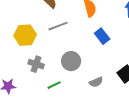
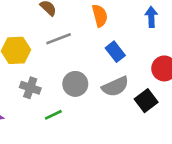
gray semicircle: (96, 82) -> (115, 86), moved, size x1.5

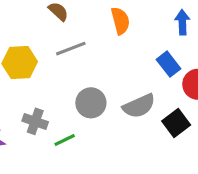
blue rectangle: (115, 52) -> (168, 64), moved
gray cross: (30, 88) -> (35, 121), moved

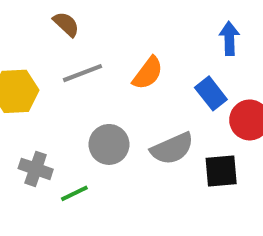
orange semicircle: (120, 21) -> (148, 73), moved, turned 52
black square: (176, 123) -> (221, 171), turned 32

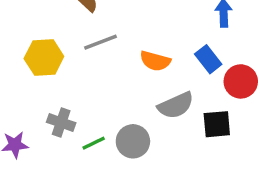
orange semicircle: (148, 73) -> (155, 61), moved, turned 68
gray circle: (109, 144) -> (133, 141), moved

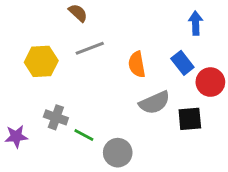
orange semicircle: (155, 61) -> (137, 64), turned 65
gray circle: (133, 141) -> (118, 153), moved
green line: (94, 143) -> (84, 135), turned 54

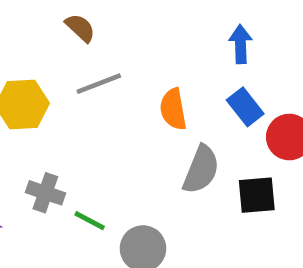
blue arrow: (196, 23) -> (241, 44), moved
gray semicircle: (154, 103) -> (201, 170), turned -44

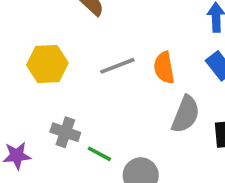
gray line: (99, 84) -> (117, 66), moved

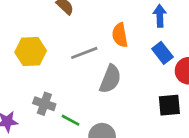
orange semicircle: (164, 68) -> (120, 35), moved
gray semicircle: (186, 114) -> (110, 79), moved

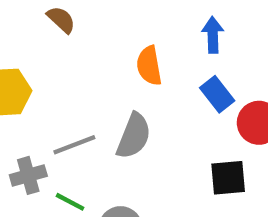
gray line: (84, 53) -> (74, 145), moved
gray cross: (44, 104) -> (28, 175), turned -35

